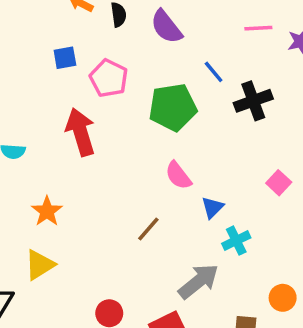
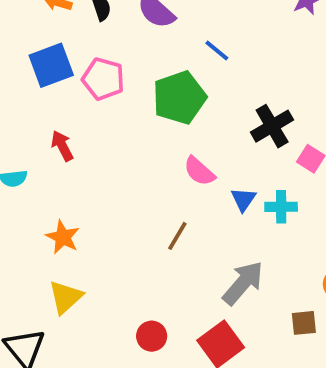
blue square: (65, 58) -> (51, 65), size x1.6
black cross: (253, 101) -> (272, 126), moved
red arrow: (80, 132) -> (62, 146), moved, size x0.6
cyan cross: (236, 241) -> (281, 207), moved, turned 36

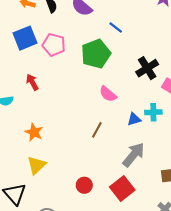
blue triangle: (243, 199) -> (134, 119), moved, turned 40

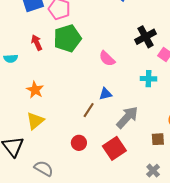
green pentagon: (96, 54) -> (67, 38), moved
blue triangle: (134, 119) -> (105, 94), moved
brown line: (97, 130) -> (89, 110), moved

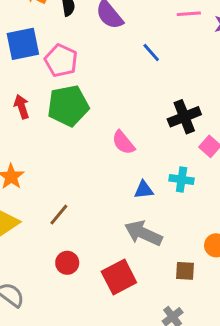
blue triangle: (105, 94) -> (144, 190), moved
brown line: (89, 110) -> (59, 215), moved
gray arrow: (127, 117) -> (143, 233), turned -115

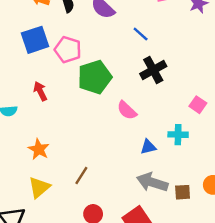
green pentagon: (68, 106) -> (95, 77), moved
black cross: (184, 117) -> (153, 70), moved
brown square: (185, 271) -> (183, 192), moved

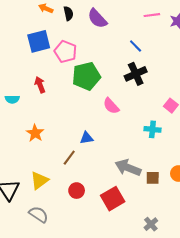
blue line: (141, 34) -> (136, 46), moved
blue triangle: (148, 147) -> (87, 138), moved
yellow triangle: (39, 187) -> (39, 180), moved

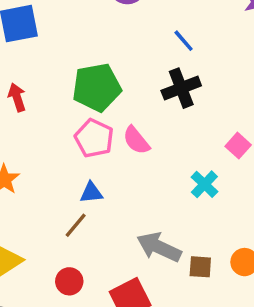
pink pentagon: (66, 52) -> (94, 138), moved
cyan cross: (152, 129) -> (204, 184), turned 35
brown line: (69, 158) -> (76, 225), moved

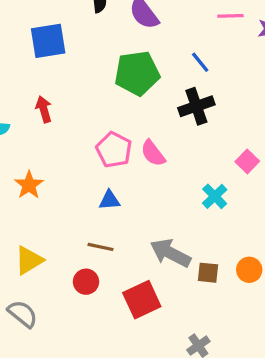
green pentagon: (97, 87) -> (137, 73), moved
brown line: (76, 225) -> (101, 247), moved, turned 60

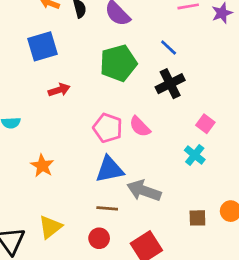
red arrow: (44, 109) -> (59, 90), moved, turned 95
pink square: (247, 161) -> (205, 124), moved
blue triangle: (110, 200) -> (110, 169), size x1.6
gray arrow: (170, 253) -> (144, 191), moved

